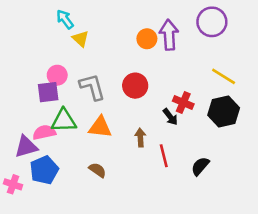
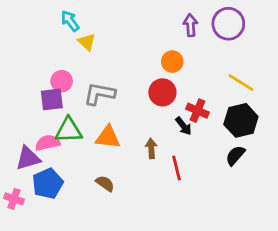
purple arrow: (169, 35) -> (191, 25), moved, size x0.7
orange circle: (147, 39) -> (172, 62), moved
red circle: (135, 86) -> (162, 92), moved
gray L-shape: (92, 87) -> (99, 94), turned -64
black semicircle: (200, 166) -> (235, 155), moved

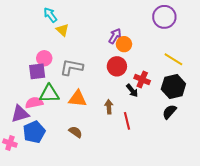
purple arrow: (191, 25) -> (115, 36), moved, turned 35

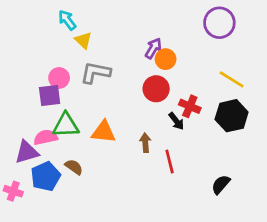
gray L-shape: (71, 67) -> (95, 73), moved
black semicircle: (169, 112) -> (221, 184), moved
brown semicircle: (76, 132) -> (74, 167), moved

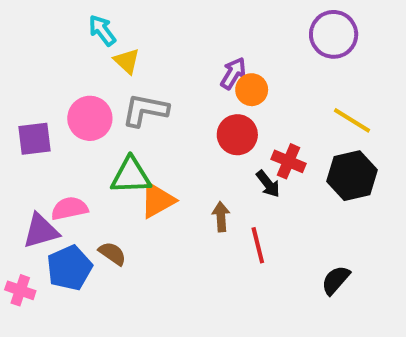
pink circle: (59, 78) -> (90, 118), size x1.4
purple square: (50, 96) -> (35, 139), moved
green triangle: (66, 125) -> (131, 176), moved
orange triangle: (104, 132) -> (157, 200), turned -35

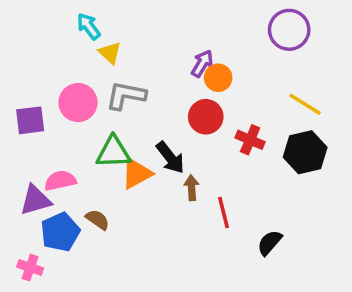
black arrow: (268, 184) -> (170, 158), moved, size x1.4
black semicircle: (336, 280) -> (270, 243), moved
pink cross: (20, 290) -> (30, 268), moved

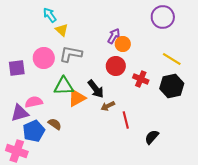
brown arrow: (192, 188) -> (108, 106), turned -112
pink cross: (30, 268) -> (17, 151), size x1.5

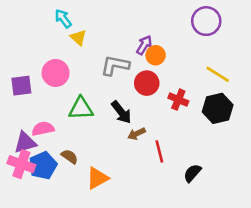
gray L-shape: (71, 54) -> (115, 65), moved
orange triangle: (77, 98) -> (97, 178), moved
pink cross: (17, 151) -> (21, 164), moved

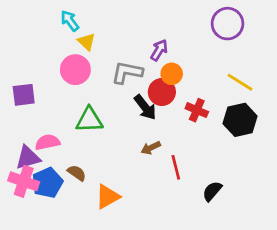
orange circle: (156, 55) -> (172, 74), moved
pink circle: (56, 73) -> (75, 70), moved
black arrow: (121, 112) -> (145, 107), moved

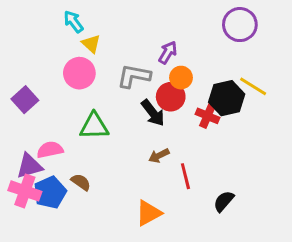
purple square: (24, 95) -> (25, 100), turned -35
black hexagon: (240, 120) -> (227, 98), moved
orange triangle: (107, 197) -> (149, 213), moved

